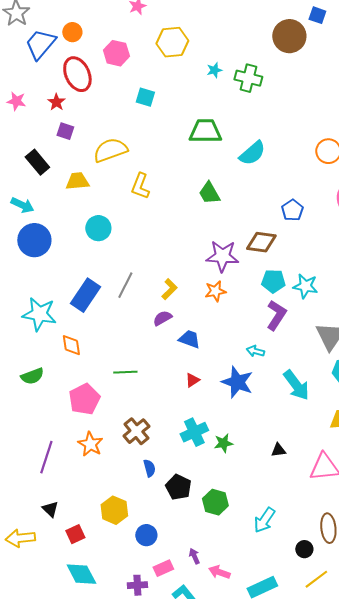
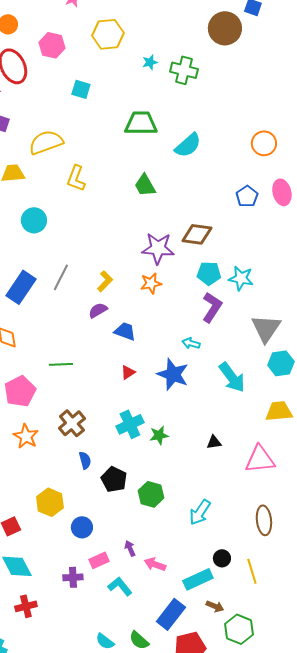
blue pentagon: (292, 210) -> (247, 196), moved
black circle: (304, 549) -> (222, 558), moved
yellow line: (316, 579) -> (252, 571), turned -70

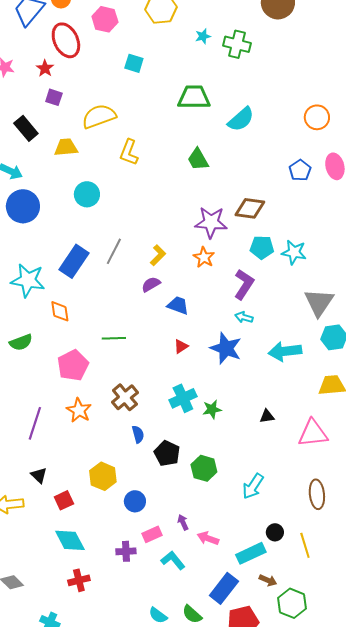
orange star: (151, 283) -> (204, 257), turned -30
purple L-shape: (212, 307) -> (244, 284), moved
cyan arrow: (232, 377) -> (285, 351), turned 120

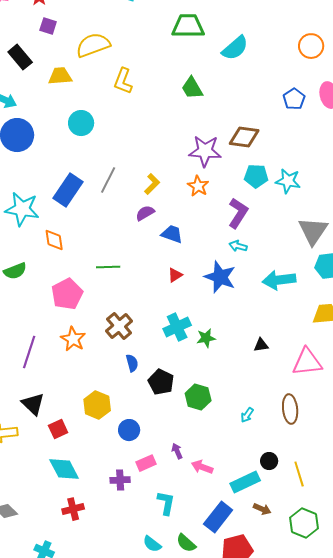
black triangle: (39, 475) -> (33, 404), size x1.4
cyan arrow: (253, 486) -> (247, 415), size x0.6
brown ellipse: (317, 494) -> (290, 409), moved
cyan L-shape: (173, 560) -> (166, 503), moved, turned 50
green hexagon: (292, 603) -> (304, 523), moved

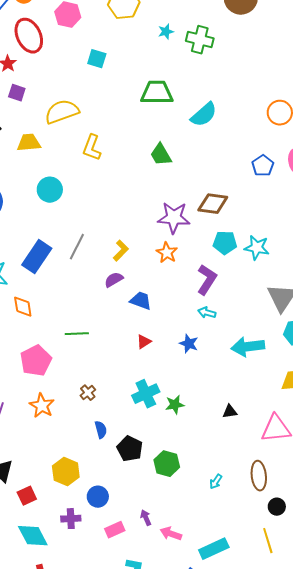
blue star: (220, 277) -> (189, 344), size x0.6
brown cross: (119, 326) -> (88, 393), size x0.6
black circle: (269, 461) -> (277, 507), moved
purple cross: (120, 480) -> (71, 519), moved

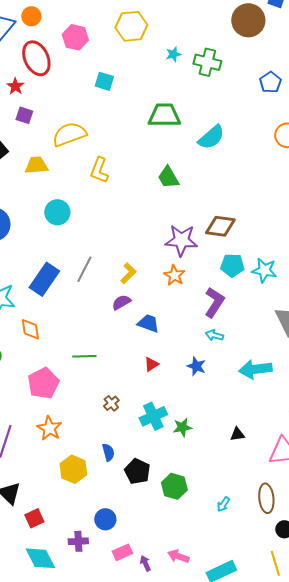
blue pentagon: (263, 166) -> (270, 82), moved
brown cross: (88, 393) -> (111, 403), moved
yellow hexagon: (66, 472) -> (73, 469), moved
purple arrow: (146, 518) -> (145, 563), moved

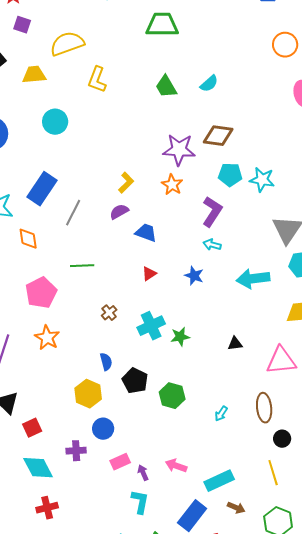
cyan semicircle: (211, 137) -> (209, 84), moved, size x0.7
gray line: (84, 269) -> (73, 213), moved
yellow hexagon: (73, 469) -> (88, 394), moved

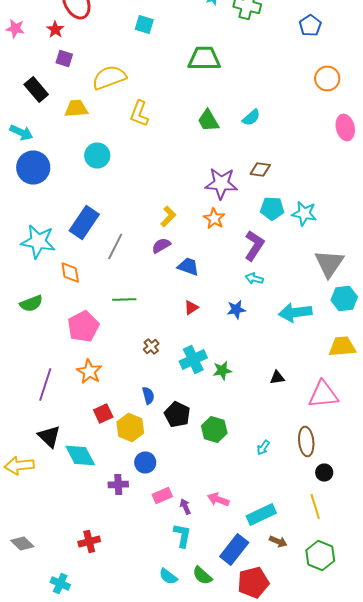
brown diamond: (218, 136) -> (260, 170), size x0.7
blue star: (194, 276) -> (236, 310), turned -30
red square: (32, 428) -> (103, 414), moved
cyan diamond: (38, 468) -> (80, 456), moved

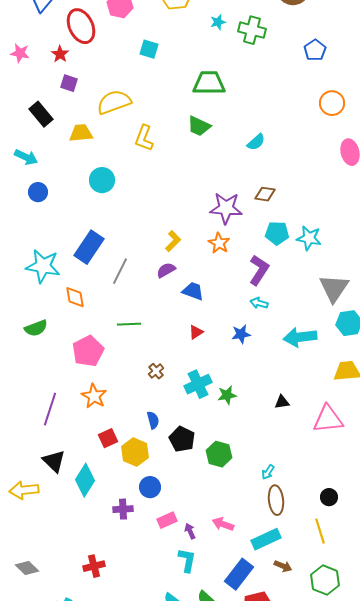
green trapezoid: (208, 120) -> (199, 126), moved, turned -35
blue circle: (33, 168) -> (38, 192), size x0.6
brown ellipse: (306, 442) -> (276, 500), moved
cyan diamond: (80, 456) -> (85, 480), turned 60

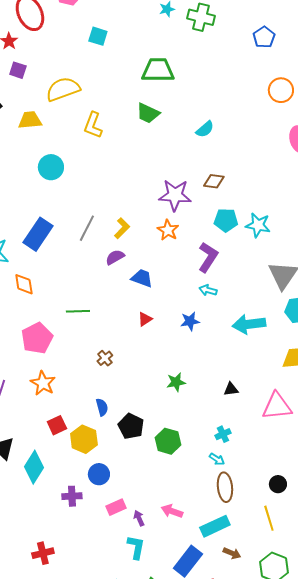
gray line: (120, 271) -> (87, 228), moved
cyan cross: (198, 384) -> (223, 434), moved, size x0.6
cyan arrow: (268, 472) -> (217, 459), turned -91

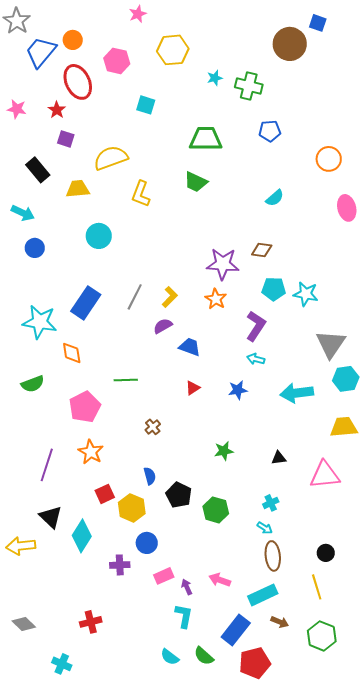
blue pentagon: (264, 37) -> (270, 131), moved, turned 30
cyan semicircle: (205, 129) -> (275, 198), moved

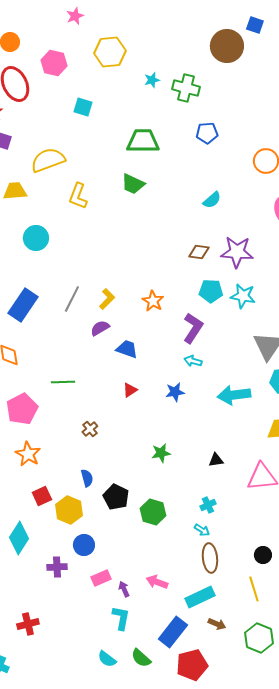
purple star: (223, 264) -> (237, 252), moved

